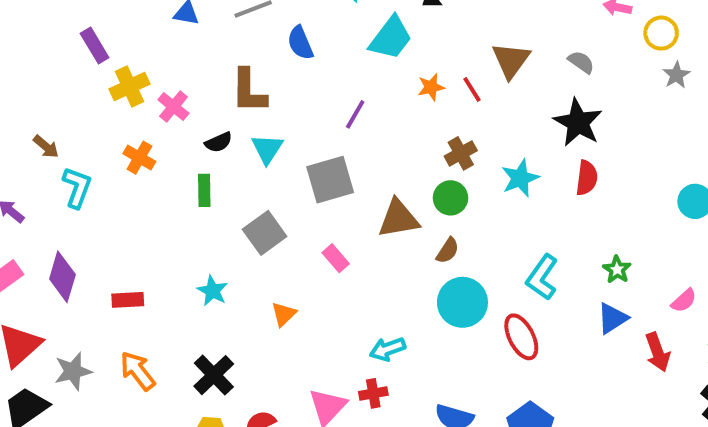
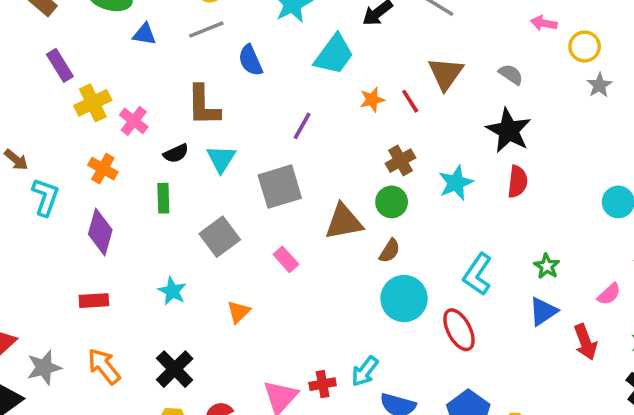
purple diamond: (62, 277) -> (100, 232), moved
cyan arrow: (387, 349) -> (365, 371), moved, turned -32

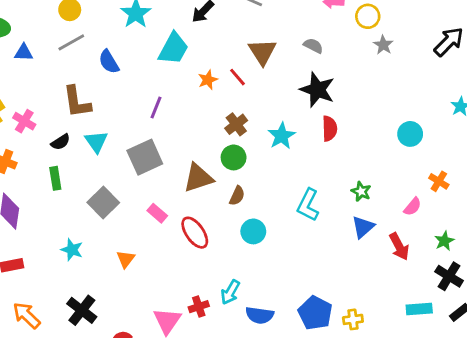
cyan circle: (404, 299) -> (253, 231), size x0.7
red ellipse: (459, 330) -> (195, 233), moved

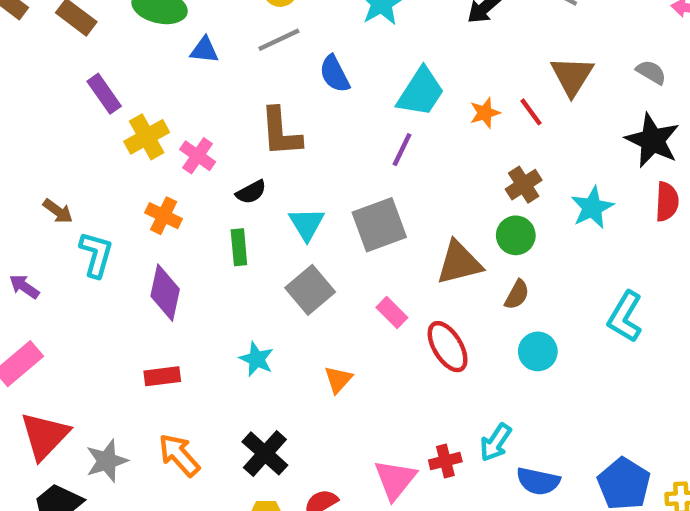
cyan trapezoid: (173, 49) -> (421, 92), moved
cyan triangle: (96, 142) -> (307, 224), moved

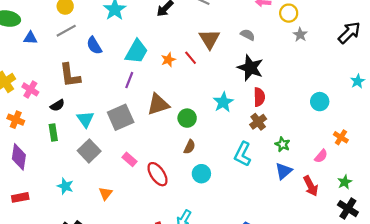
brown cross: (524, 185) -> (258, 122), moved
brown triangle: (459, 263) -> (158, 104), moved

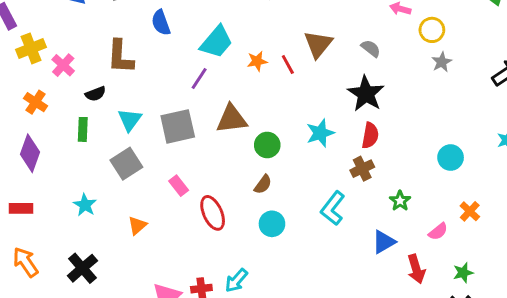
green star: (283, 144) -> (400, 201), moved

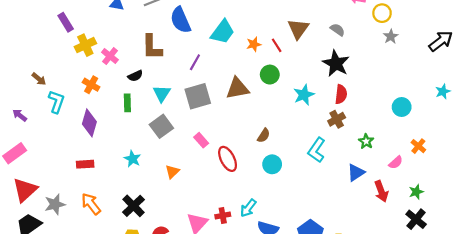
blue semicircle: (161, 23) -> (181, 20), size x1.4
purple line: (199, 79) -> (195, 62), moved
green circle: (267, 145) -> (270, 75), moved

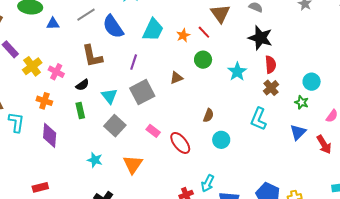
brown triangle: (237, 88) -> (176, 78), size x0.6
cyan circle: (402, 107) -> (312, 82), moved
red rectangle: (85, 164) -> (40, 187), moved
orange triangle: (172, 172) -> (133, 164), size x1.5

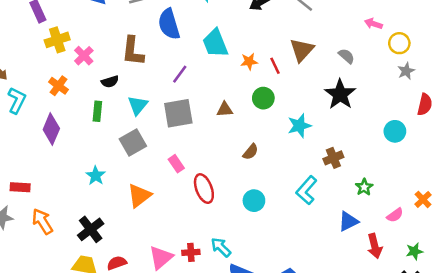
cyan trapezoid: (153, 30) -> (215, 43), turned 115
red semicircle: (271, 65) -> (425, 105), moved
cyan circle: (312, 82) -> (395, 131), moved
brown semicircle: (208, 115) -> (251, 152), moved
cyan arrow: (208, 183) -> (221, 247), turned 90

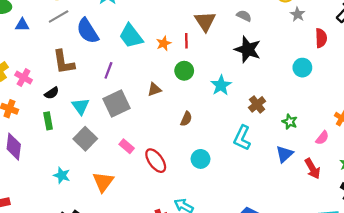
red line: (275, 66) -> (186, 41), turned 40

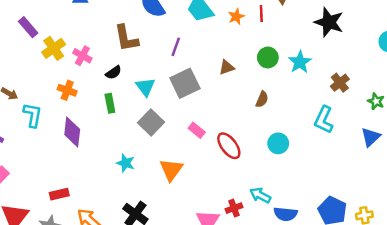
green circle: (184, 71) -> (268, 57), moved

